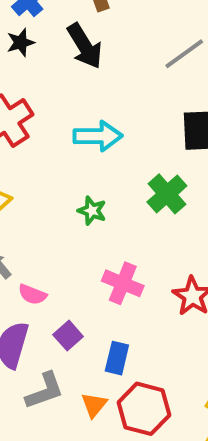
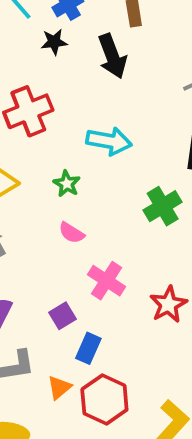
green star: (92, 211) -> (67, 184), moved
pink semicircle: (32, 294) -> (71, 233), moved
purple square: (68, 336) -> (62, 316), moved

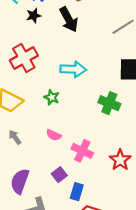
green cross: (163, 206) -> (109, 103), turned -30
pink semicircle: (71, 233) -> (54, 135), moved

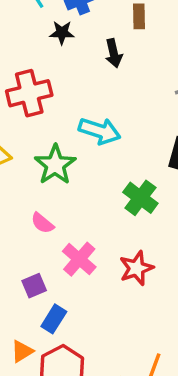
black arrow: (69, 19) -> (114, 53), size x0.7
green star: (52, 97) -> (55, 165), size x1.6
red star: (120, 160) -> (136, 268), moved

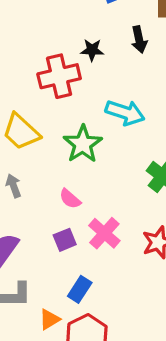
black star: (62, 33) -> (92, 50), moved
purple square: (34, 286) -> (65, 240), moved

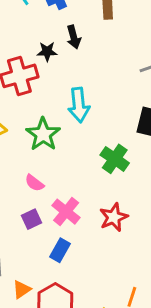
black arrow: (139, 40) -> (74, 37), moved
cyan arrow: (125, 113) -> (79, 105), turned 68
blue rectangle: (80, 289) -> (60, 250), moved

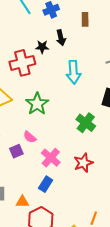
cyan arrow: (79, 105) -> (74, 72), moved
purple square: (32, 219) -> (16, 151), moved
orange triangle: (22, 290) -> (22, 202), moved, turned 32

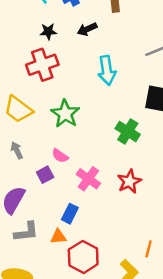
black arrow: (61, 38) -> (87, 29), turned 84
black star: (42, 47) -> (48, 32), moved
blue rectangle: (46, 184) -> (70, 214), moved

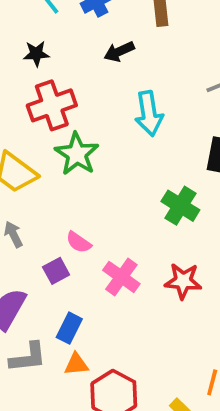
black star: (48, 32) -> (36, 54), moved
green star: (65, 114) -> (77, 154), moved
red star: (129, 181) -> (183, 281), turned 30
blue rectangle: (70, 214) -> (69, 328), moved

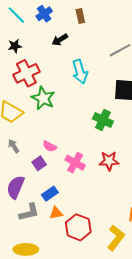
blue rectangle: (69, 328) -> (50, 194), turned 35

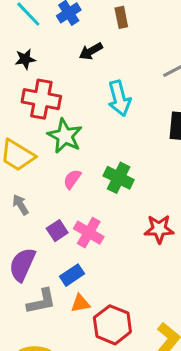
red cross: (26, 73) -> (41, 99), turned 35
green cross: (103, 120) -> (119, 178), moved
pink semicircle: (50, 146) -> (72, 179), moved, turned 96
pink cross: (75, 163) -> (89, 233), moved

